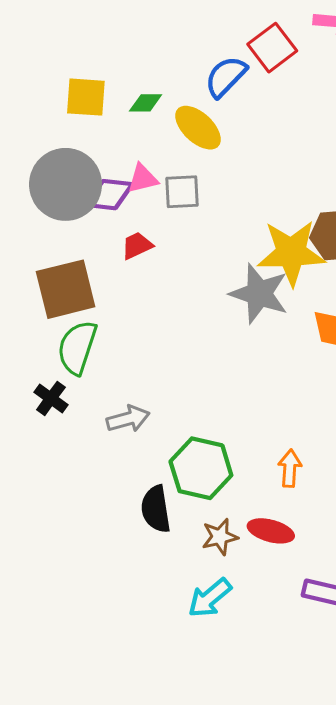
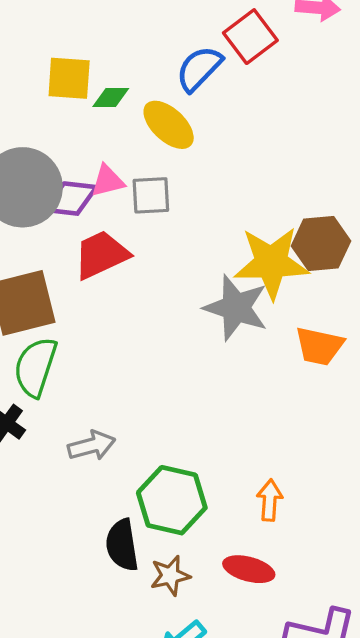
yellow square: (86, 97) -> (69, 78), moved
red trapezoid: (137, 246) -> (101, 255), size x1.6
brown star: (220, 537) -> (170, 576), moved

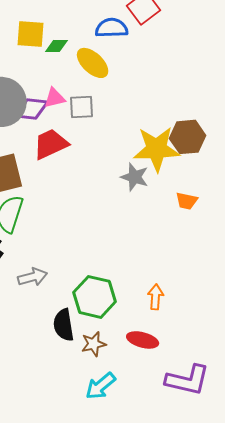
blue semicircle: (199, 69) -> (112, 28), turned 44
gray star: (236, 308) -> (135, 177), size x0.7
orange trapezoid: (319, 346) -> (187, 201), size x0.7
gray arrow: (92, 446) -> (33, 277), moved

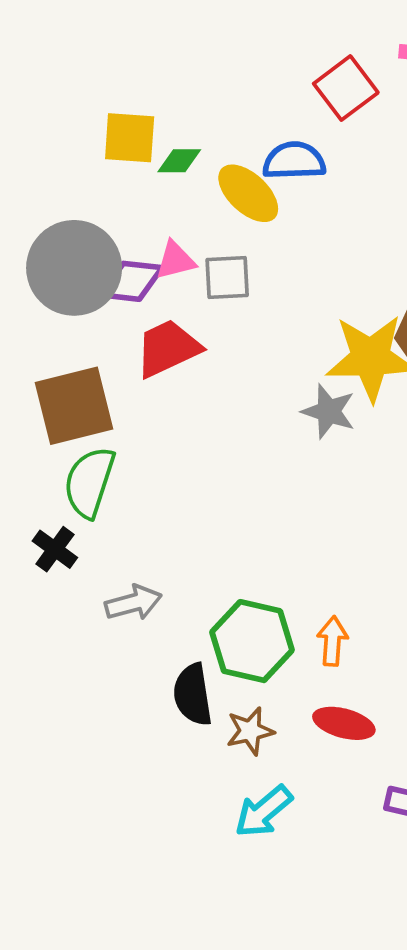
blue semicircle: (112, 28) -> (294, 161), moved
orange arrow: (156, 297) -> (332, 641), moved

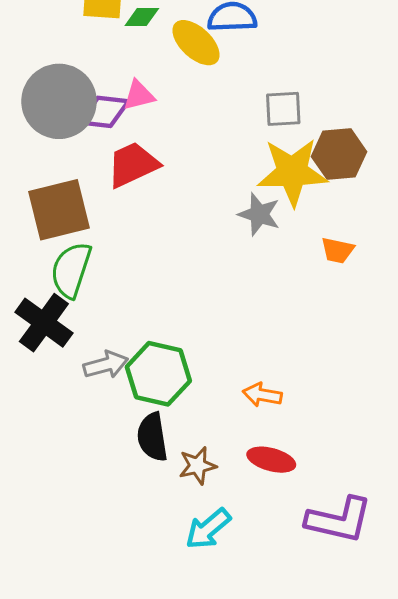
gray square: (227, 277) -> (283, 109), moved
black cross: (55, 549) -> (44, 323), size x1.6
green hexagon: (252, 641) -> (158, 374), moved
orange arrow: (332, 641) -> (262, 395), turned -84

